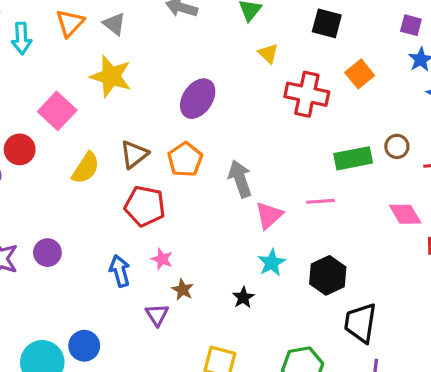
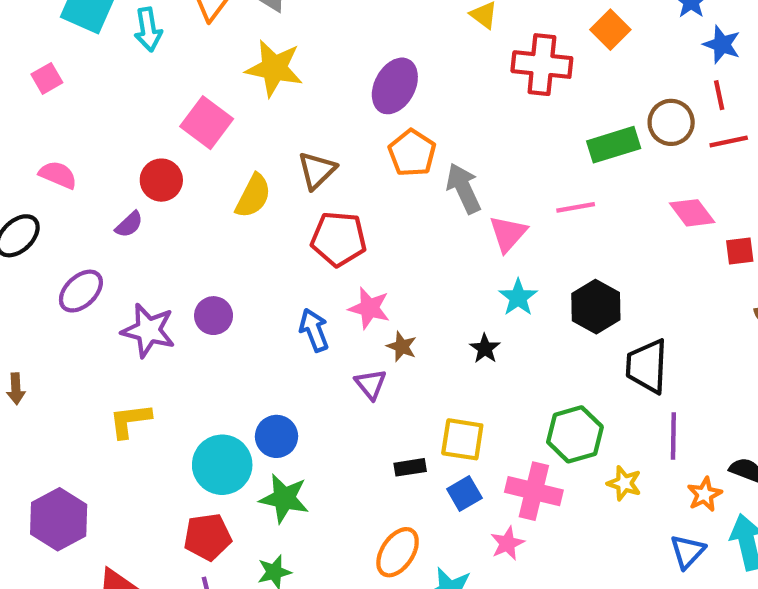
brown circle: (397, 146) -> (671, 122), size x1.4
orange pentagon: (185, 160) -> (412, 153), moved
pink star: (162, 259) -> (369, 308), size x1.4

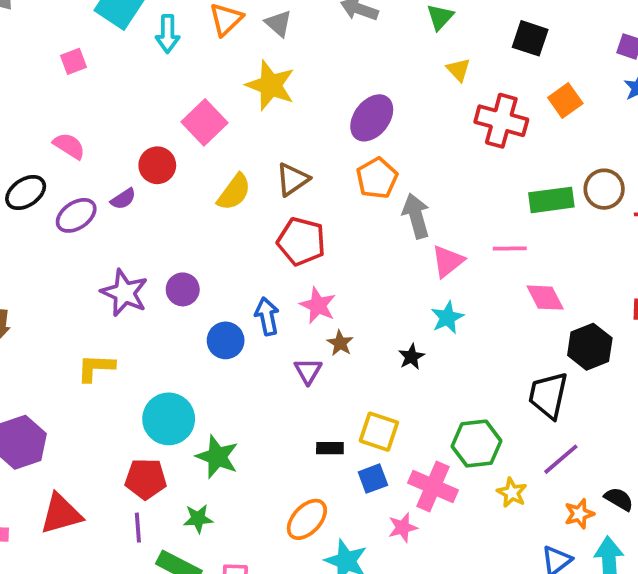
pink diamond: (692, 213) -> (545, 298), moved
purple ellipse: (81, 291) -> (76, 215), moved
black hexagon: (596, 307) -> (590, 347), moved
blue circle: (277, 436) -> (226, 340), moved
purple line: (673, 436) -> (561, 459), turned 39

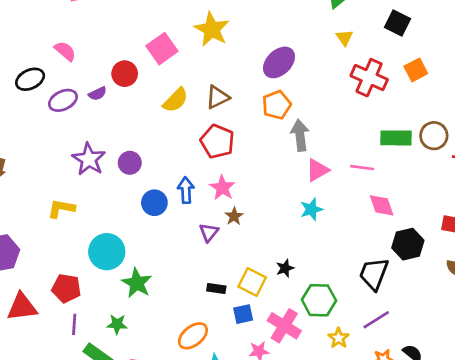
black star: (411, 357) -> (285, 268), moved
red pentagon: (146, 479) -> (66, 288), moved

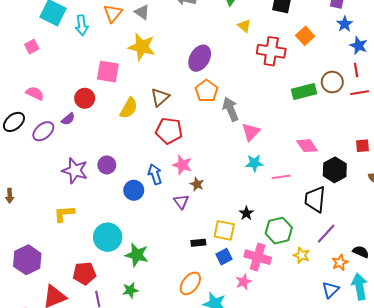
pink square: (162, 49) -> (108, 72), turned -30
pink line: (362, 168) -> (281, 177), moved
cyan star: (311, 209) -> (254, 163), turned 30

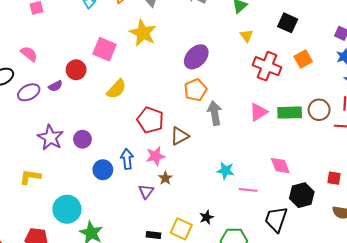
brown triangle: (160, 97) -> (180, 136), moved
pink triangle: (251, 132) -> (258, 112), moved
pink star: (182, 165) -> (155, 156), turned 30

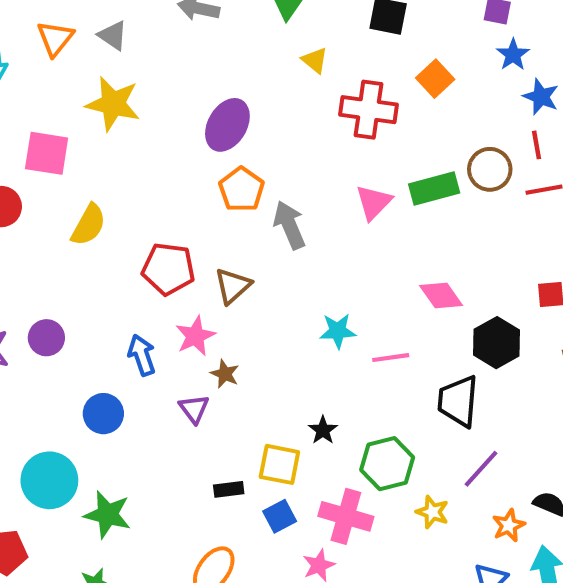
blue circle: (103, 170) -> (103, 414), moved

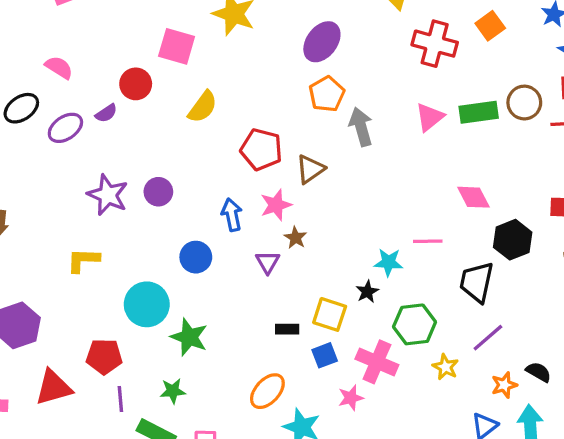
cyan star: (338, 331) -> (388, 262), moved

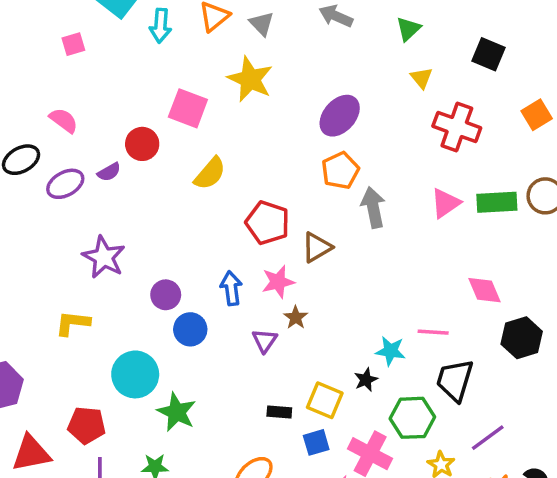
orange square: (490, 26) -> (537, 115), moved
purple circle: (158, 192) -> (166, 295), moved
black trapezoid: (477, 282) -> (455, 380), moved

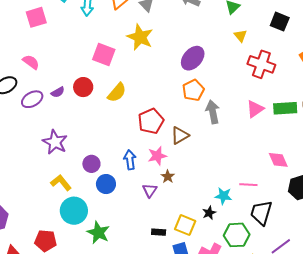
pink square: (73, 44) -> (36, 17), size x1.5
red circle: (142, 144) -> (83, 87), moved
red pentagon: (267, 223) -> (151, 121), turned 30
yellow L-shape: (73, 323) -> (61, 183), moved, turned 45

